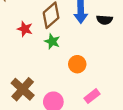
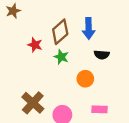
black semicircle: (105, 20) -> (102, 55), moved
pink rectangle: (92, 96) -> (100, 109), turned 40

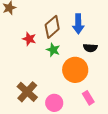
orange circle: (85, 79) -> (75, 70), size x1.6
pink rectangle: (100, 109) -> (88, 98), turned 56

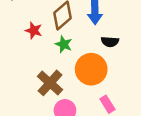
brown cross: (27, 92) -> (50, 83), moved

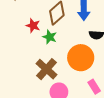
green star: (64, 44) -> (50, 37), moved

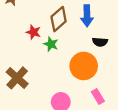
brown cross: (46, 69) -> (17, 78), moved

